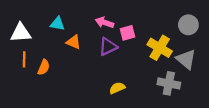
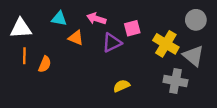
pink arrow: (105, 23) -> (96, 19), moved

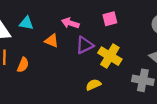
cyan triangle: (59, 19) -> (26, 23), moved
pink square: (132, 28) -> (110, 19), moved
yellow cross: (166, 44) -> (110, 56), moved

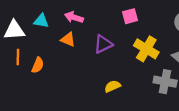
pink arrow: (70, 23) -> (74, 17), moved
yellow cross: (110, 56) -> (146, 49), moved

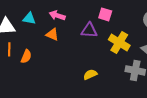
pink square: (130, 16) -> (105, 14), turned 32
purple triangle: (103, 44) -> (89, 30), moved, turned 30

